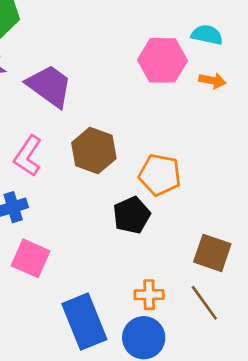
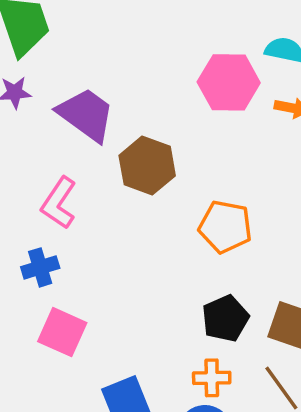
brown hexagon: (94, 151) -> (147, 166), moved
black pentagon: (132, 215) -> (225, 318), moved

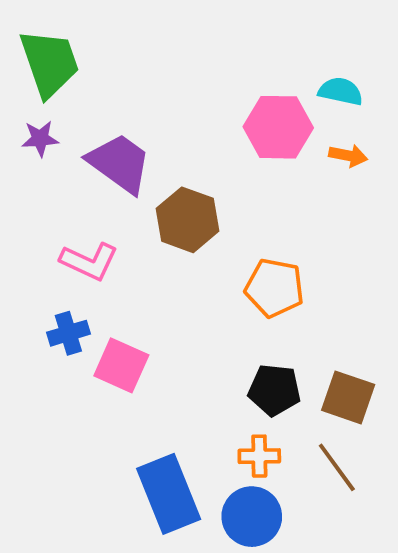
pink L-shape: (59, 203) -> (89, 261), turned -99
black pentagon: (225, 318) -> (274, 390), turned 30
pink square: (62, 332) -> (121, 365), moved

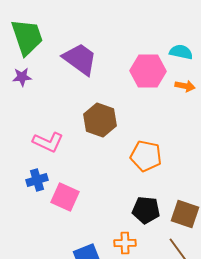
purple trapezoid: (119, 163) -> (80, 59), moved
orange cross: (259, 456) -> (125, 243), moved

